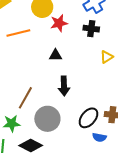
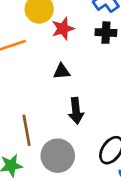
brown line: (25, 98) -> (27, 130), turned -35

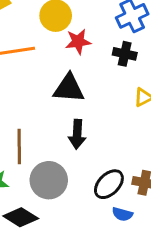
black triangle: (62, 71) -> (69, 88), size x1.6

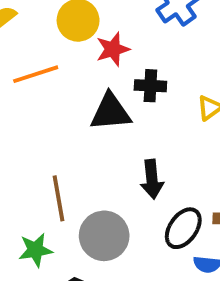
black cross: (125, 54) -> (150, 86), moved
black arrow: (77, 134) -> (152, 179), moved

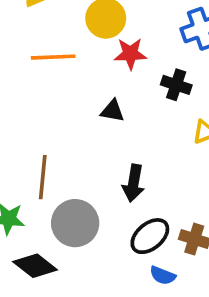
black cross: (150, 86) -> (176, 85), moved
black triangle: (111, 112) -> (112, 111), size x0.6

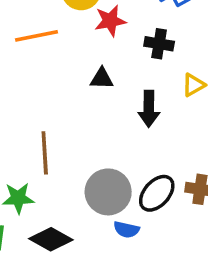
black arrow: (133, 183) -> (149, 109), moved
gray circle: (75, 223) -> (108, 192), moved
blue semicircle: (163, 275) -> (126, 230), moved

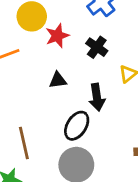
black cross: (159, 44) -> (97, 47), turned 35
black ellipse: (157, 193) -> (77, 126), moved

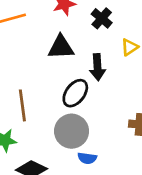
black triangle: (58, 80) -> (61, 47), size x1.5

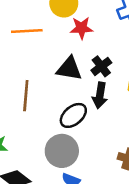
black cross: (102, 18) -> (101, 66), moved
brown line: (22, 105) -> (26, 96), moved

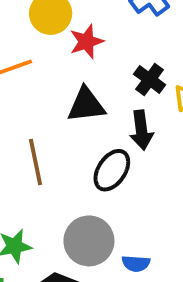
black cross: (101, 66) -> (150, 79), moved
gray circle: (62, 151) -> (89, 241), moved

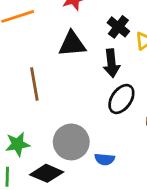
black ellipse: (112, 170) -> (121, 99), moved

